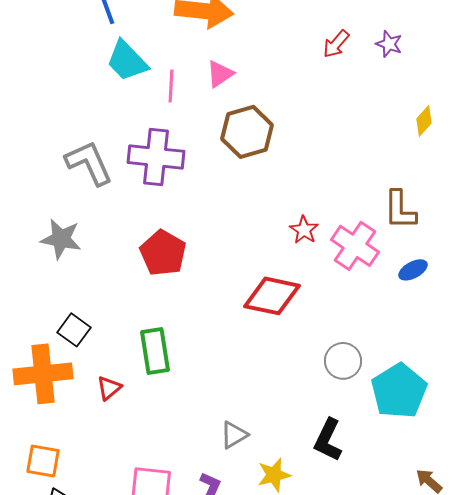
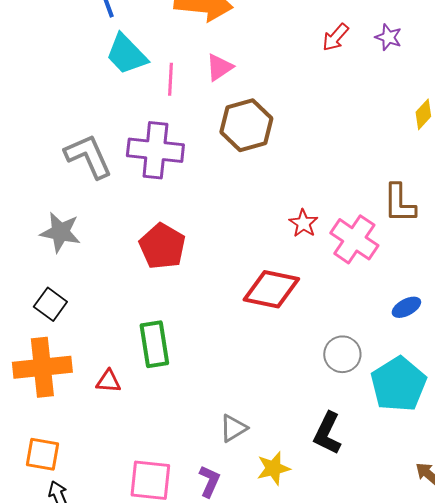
blue ellipse: (413, 270) -> (406, 307), moved
black square: (74, 330) -> (50, 304), moved
red triangle: (109, 388) -> (108, 381), turned 44

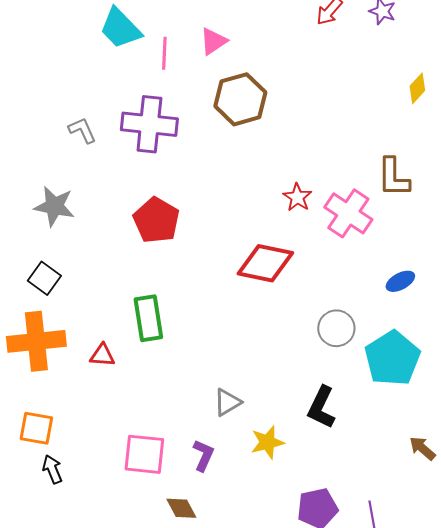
gray L-shape: (88, 156) -> (82, 130), size x0.6

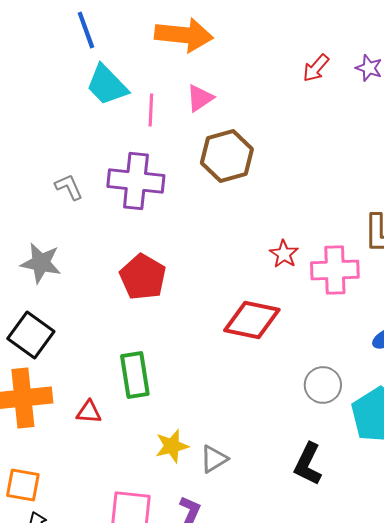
pink cross: (348, 213) -> (335, 270), turned -36
black square: (44, 278) -> (31, 335), size x1.4
yellow star: (267, 442) -> (172, 446), moved

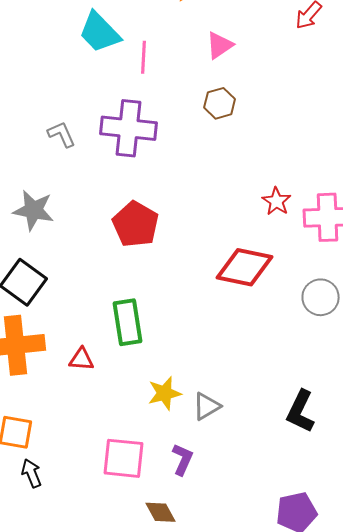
pink triangle: (200, 98) -> (220, 45), moved
brown hexagon: (227, 156) -> (220, 103), size x0.6
gray circle: (323, 385) -> (321, 297), moved

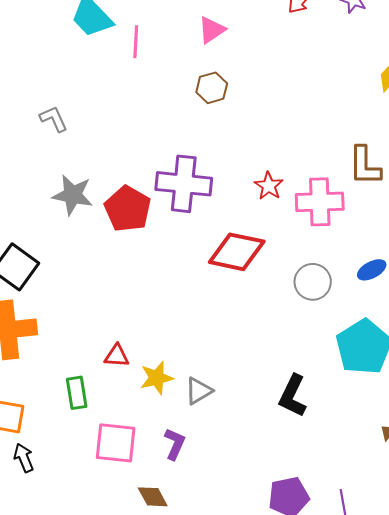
purple cross: (129, 128) -> (184, 184), moved
gray star: (34, 210) -> (73, 195), moved
green rectangle: (128, 322) -> (77, 393), moved, size x0.7
red triangle: (82, 359) -> (117, 356), moved

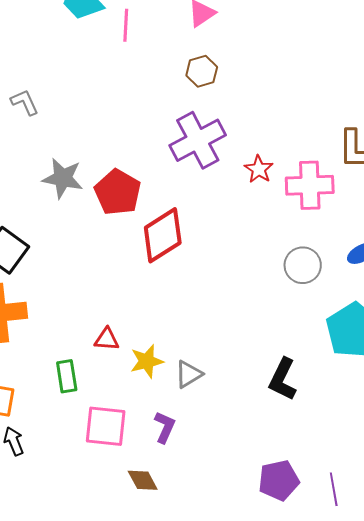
gray L-shape: (54, 119) -> (25, 102), moved
purple cross: (184, 184) -> (198, 140), moved, turned -34
red diamond: (237, 252) -> (163, 235), moved, turned -44

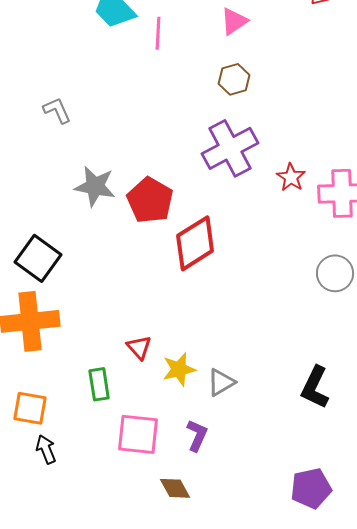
red triangle: (107, 339) -> (139, 347), turned 44

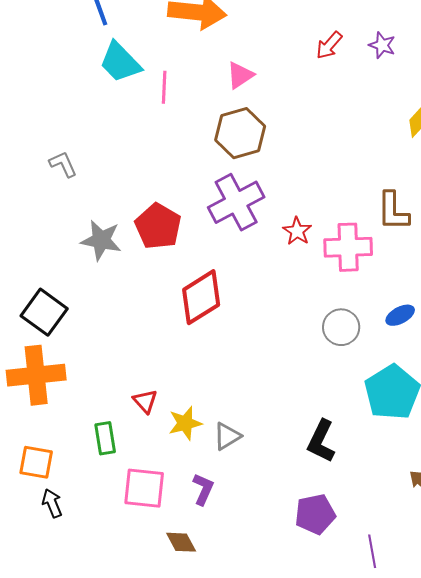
brown hexagon: (234, 79) -> (240, 133), size x1.6
red pentagon: (150, 200) -> (158, 226), moved
purple pentagon: (311, 488) -> (315, 514), moved

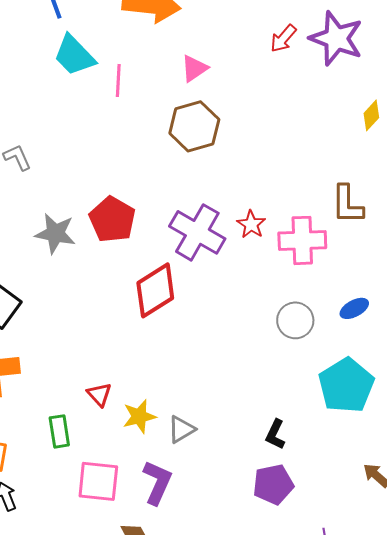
purple star: (382, 45) -> (336, 38), size x2.0
purple cross: (236, 202) -> (197, 232), moved, turned -32
black L-shape: (321, 441) -> (275, 434), size x0.7
purple L-shape: (203, 489) -> (157, 482), size x1.4
purple pentagon: (315, 514) -> (273, 484), moved

